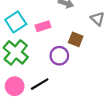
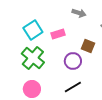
black line: (40, 84) -> (73, 87), moved

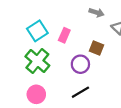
gray arrow: (79, 13) -> (97, 13), moved
pink rectangle: (58, 34) -> (64, 35), turned -48

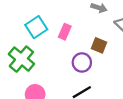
green cross: (37, 61) -> (21, 59), moved

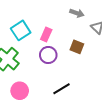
purple circle: (82, 62) -> (48, 55), moved

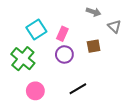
brown square: (77, 47) -> (94, 46), turned -32

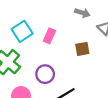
purple circle: (64, 54) -> (45, 74), moved

